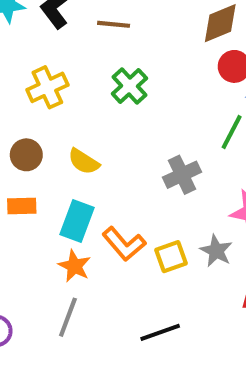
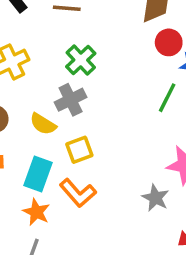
gray cross: (182, 175) -> (71, 100), moved
yellow square: (171, 257) -> (79, 150), moved

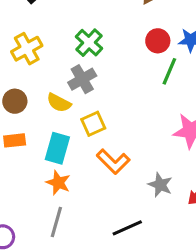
red circle: (169, 42) -> (158, 41), moved
orange L-shape: (78, 193) -> (113, 162), moved
gray star: (155, 198) -> (160, 185), moved

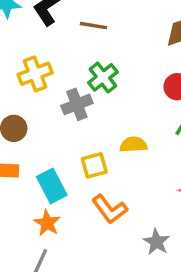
gray cross: (82, 79) -> (77, 104), moved
yellow semicircle: (59, 103) -> (133, 145), moved, turned 140
cyan rectangle: (57, 148) -> (52, 186), turned -52

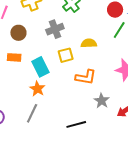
gray cross: (77, 104) -> (55, 29), moved
orange L-shape: (110, 209) -> (86, 77), moved, turned -45

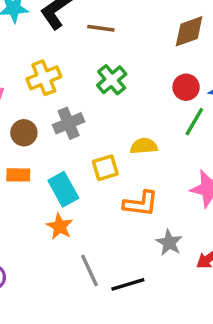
gray cross: (55, 29) -> (69, 123), moved
gray line: (32, 113) -> (89, 270), moved, turned -48

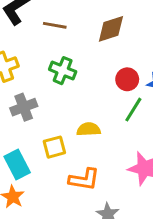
brown diamond: (189, 31) -> (111, 29), moved
green cross: (112, 80) -> (63, 71), turned -30

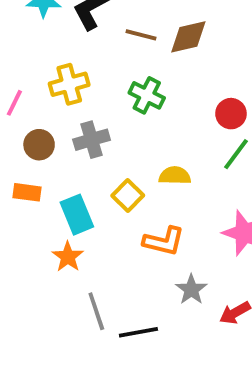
brown diamond: (111, 29) -> (188, 37), moved
yellow square: (54, 147) -> (128, 195), turned -35

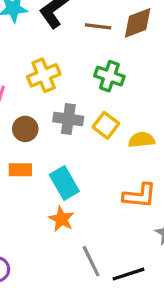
gray cross: (92, 140) -> (68, 119), turned 32
yellow square: (128, 195) -> (106, 125), moved

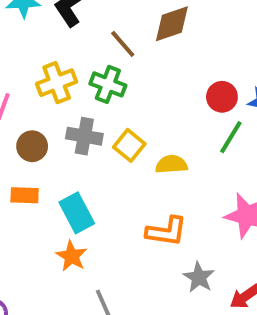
brown line: (98, 26) -> (123, 44), moved, turned 40
green cross: (109, 76) -> (108, 84), moved

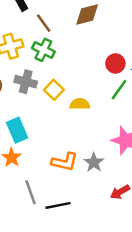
brown line: (123, 44) -> (44, 23), moved
orange L-shape: (166, 231) -> (65, 162), moved
gray star: (199, 277) -> (94, 162), moved

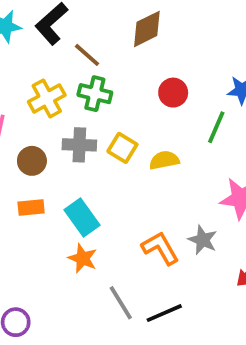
red circle: (115, 63) -> (173, 93), moved
orange L-shape: (65, 162) -> (160, 248), turned -120

